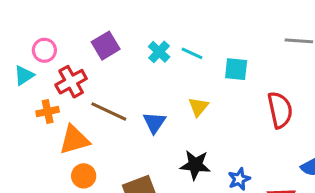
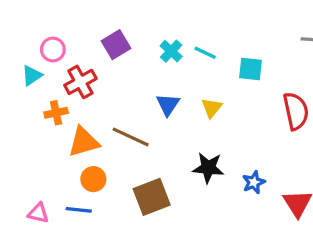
brown line: (109, 112) -> (131, 137), moved
blue triangle: (154, 123) -> (168, 105), moved

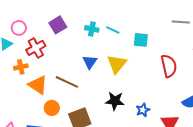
cyan cross: (171, 51) -> (92, 29), turned -32
yellow triangle: (212, 108) -> (117, 64), size x1.5
orange triangle: (84, 142) -> (38, 85), turned 50
orange circle: (93, 179) -> (52, 108), moved

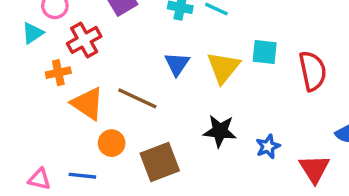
cyan square: (141, 40) -> (265, 52), moved

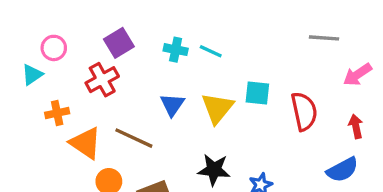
red cross: (84, 40) -> (102, 80), moved

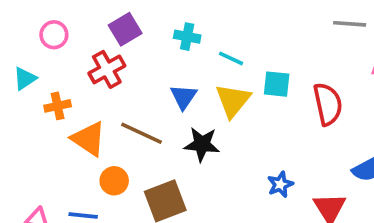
cyan line: (211, 51) -> (231, 58), moved
cyan triangle: (32, 75) -> (25, 79), moved
black star: (214, 170) -> (202, 144), moved

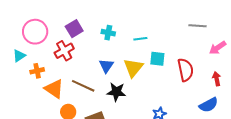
pink circle: (54, 35) -> (35, 32), size x1.6
cyan line: (231, 58) -> (140, 39), moved, turned -32

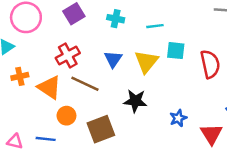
red cross: (64, 51) -> (68, 55), moved
orange cross: (37, 71) -> (20, 76), moved
black star: (116, 92) -> (135, 101), moved

